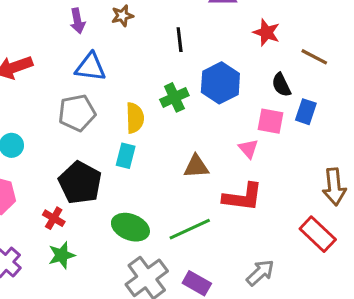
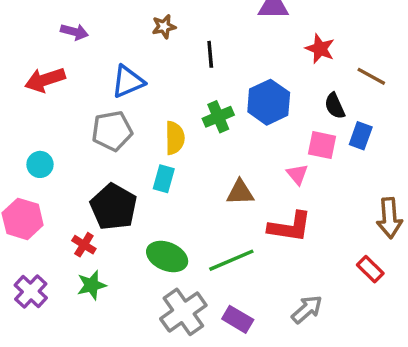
purple arrow: (77, 21) -> (74, 32), moved, turned -65
black line: (180, 40) -> (210, 54), moved
blue triangle: (90, 67) -> (128, 81), turned -32
red rectangle: (318, 234) -> (370, 269), size x0.7

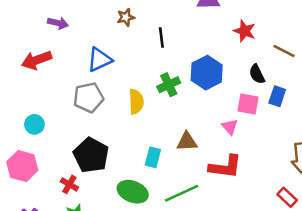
cyan rectangle: (164, 179) -> (153, 157), moved

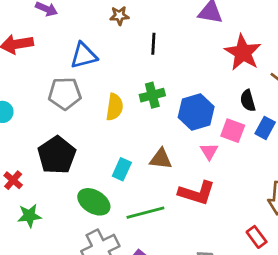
red star: (245, 31) -> (243, 53), size x1.5
blue hexagon: (207, 73) -> (196, 112), moved
red cross: (69, 184) -> (13, 180), moved

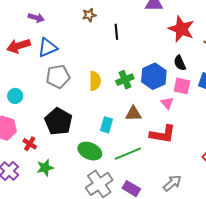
blue triangle: (84, 56) -> (48, 48), moved
green cross: (152, 95) -> (125, 80), moved
black semicircle: (248, 101) -> (180, 63), moved

